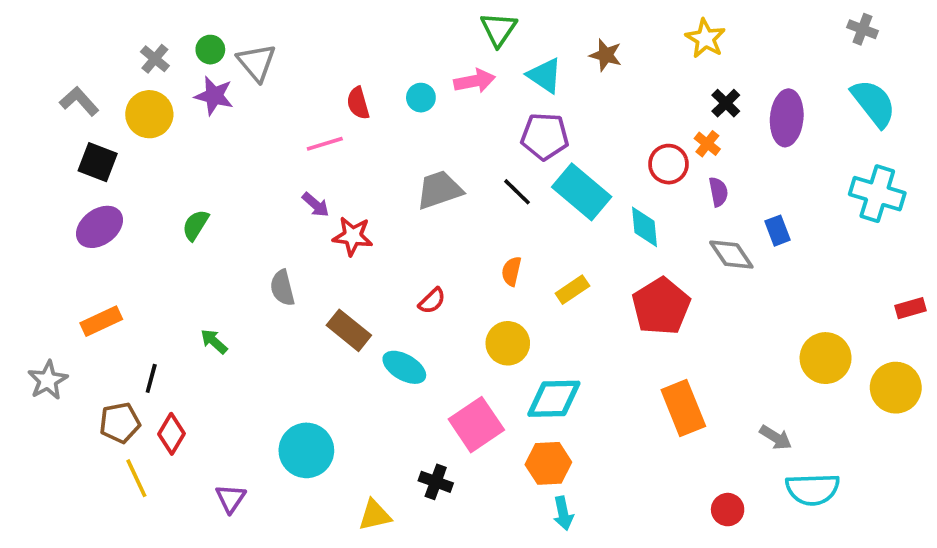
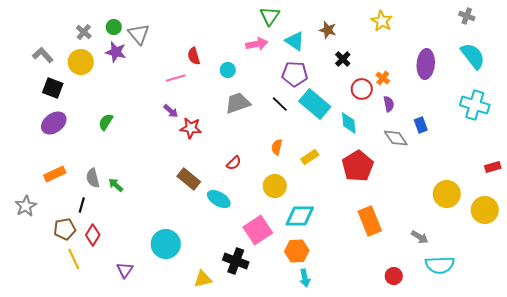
cyan circle: (421, 98) -> (228, 70), moved
black cross: (726, 103) -> (343, 59), moved
gray semicircle: (282, 288) -> (93, 178), moved
black cross: (436, 482) -> (236, 261), size x1.4

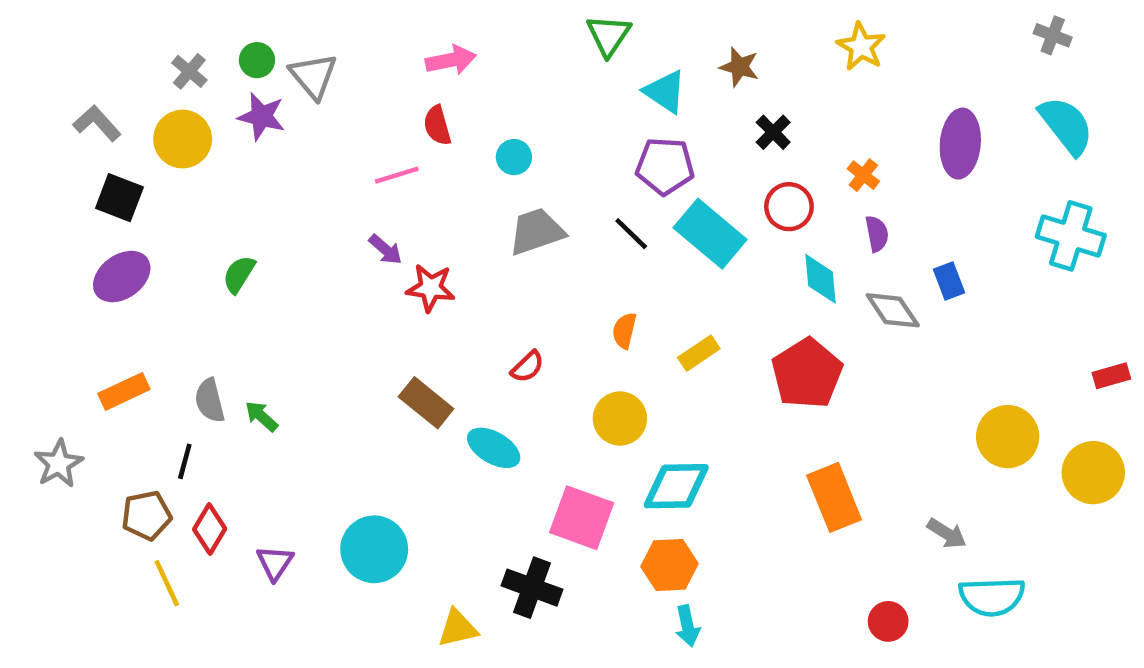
pink arrow: (257, 44) -> (451, 60), moved
red circle: (362, 89) -> (789, 207), moved
cyan diamond: (349, 123) -> (821, 279), moved
pink square: (258, 230) -> (582, 518), turned -36
purple triangle: (125, 270) -> (275, 563), moved

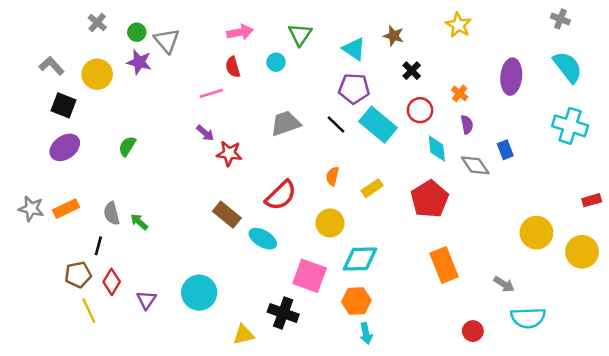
green triangle: (609, 35) -> (300, 35), moved
gray cross: (189, 71) -> (97, 23), moved
cyan circle: (514, 157) -> (276, 62), moved
red semicircle: (527, 367) -> (281, 195), size x1.8
gray star: (59, 464) -> (31, 209), moved, turned -30

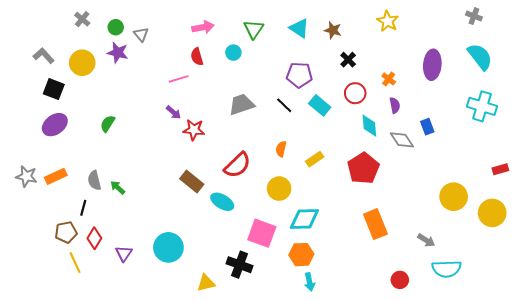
gray triangle: (167, 41) -> (141, 34), size x0.7
cyan triangle: (354, 49) -> (299, 28), moved
cyan rectangle: (378, 125) -> (320, 105), size x0.7

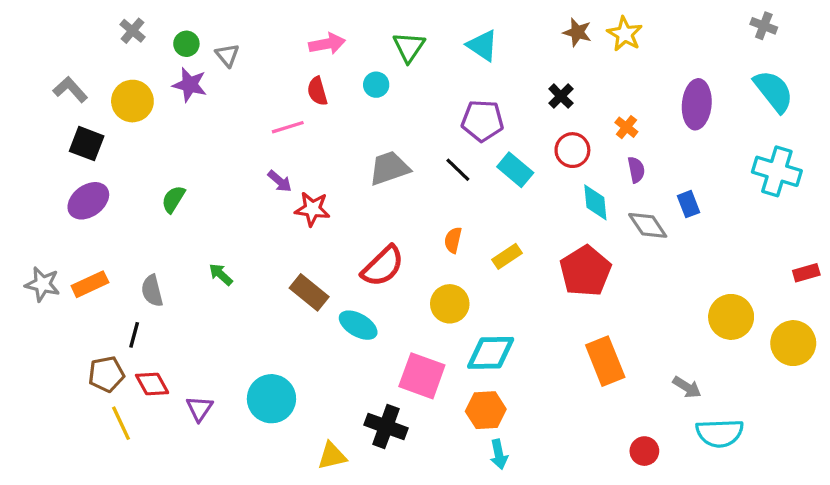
brown star: (333, 30) -> (577, 32), moved
green arrow: (118, 188) -> (221, 274), moved
red diamond: (94, 238) -> (152, 384), turned -60

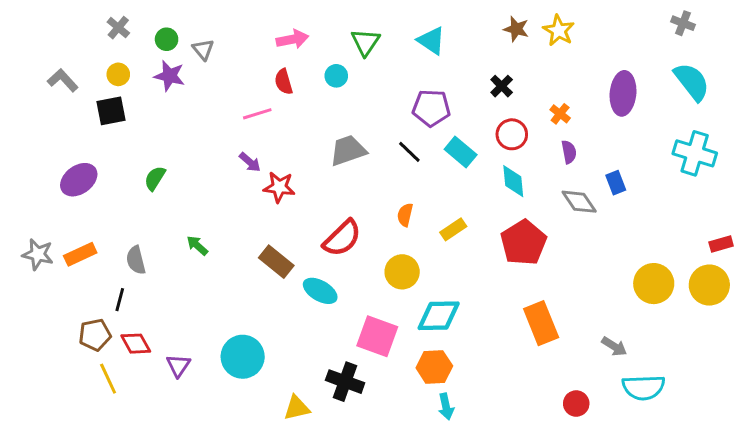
yellow circle: (132, 101) -> (118, 74), moved, size x0.6
black square: (87, 144) -> (111, 111), moved, turned -32
cyan diamond: (595, 202) -> (513, 181), moved
yellow circle: (793, 343) -> (709, 285), moved

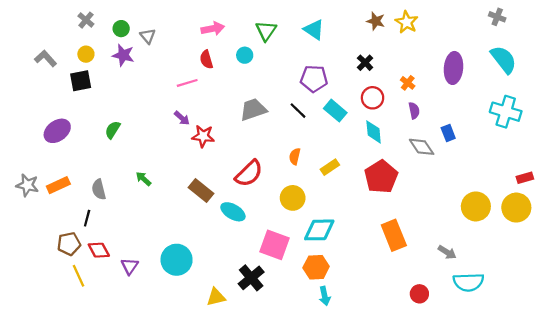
black cross: (345, 382) -> (251, 278), turned 30

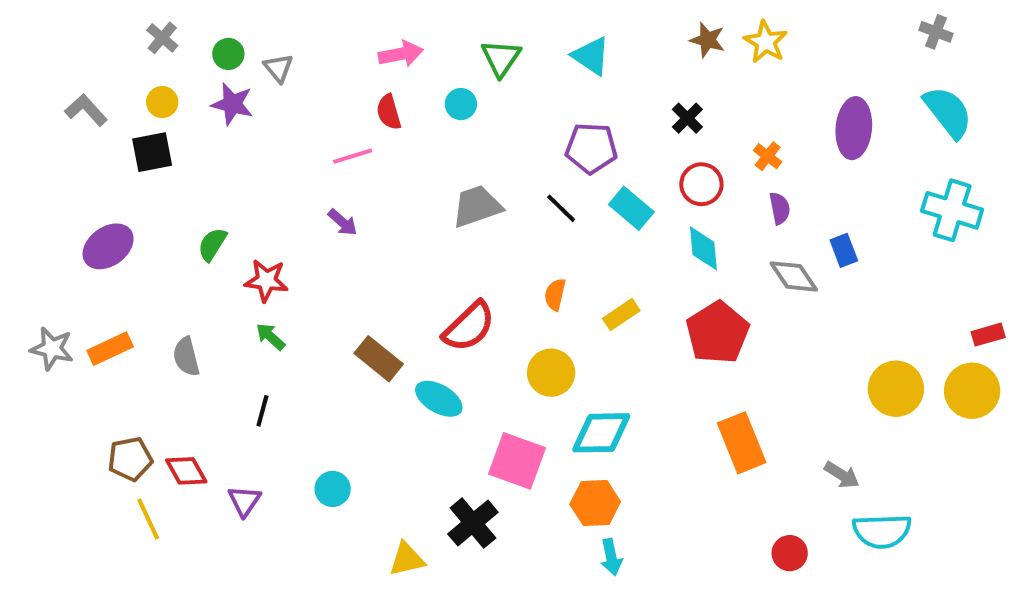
red star: (203, 136) -> (266, 280), moved
black line: (87, 218) -> (262, 411), moved
cyan circle: (177, 260) -> (333, 489), size x0.6

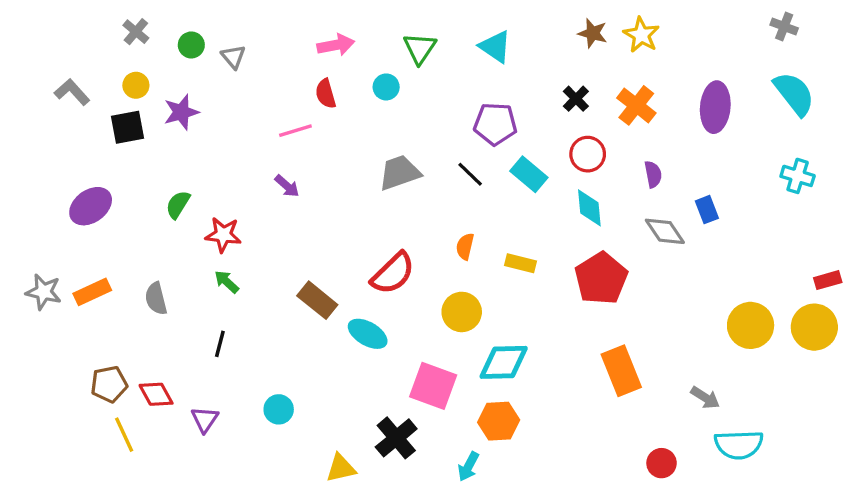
purple star: (232, 104) -> (181, 112), moved, turned -30
orange cross: (768, 156) -> (636, 105), moved, size x1.6
cyan cross: (952, 210) -> (798, 176), size x0.7
yellow rectangle: (621, 315) -> (520, 263), turned 48
cyan arrow: (611, 557) -> (468, 466), moved, turned 40

